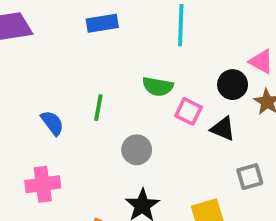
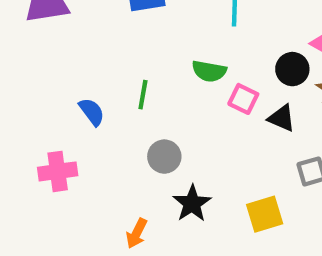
gray circle: (137, 150) -> (164, 157), moved
pink cross: (43, 184) -> (58, 171), moved

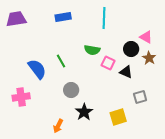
green line: (143, 95) -> (61, 61), turned -40
blue semicircle: (92, 112) -> (37, 69), size x1.5

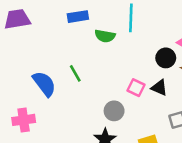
green semicircle: (92, 50) -> (105, 36), moved
pink square: (108, 63) -> (136, 88), moved
gray circle: (71, 90) -> (114, 111), moved

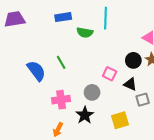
black circle: (166, 58) -> (133, 60), moved
black triangle: (159, 88) -> (130, 84), moved
pink cross: (24, 120) -> (61, 100), moved

